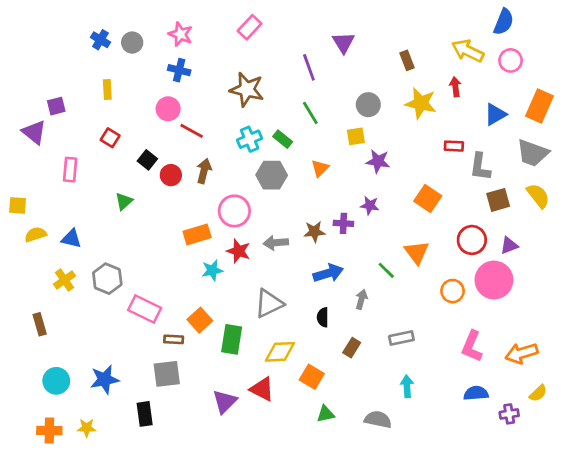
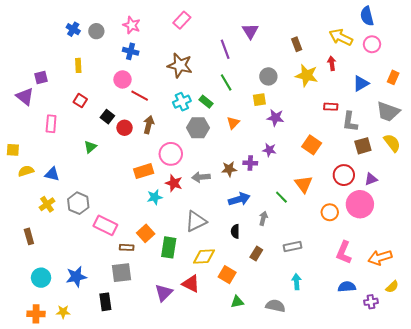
blue semicircle: (504, 22) -> (367, 16), turned 144
orange rectangle: (540, 106) -> (393, 77), size x0.6

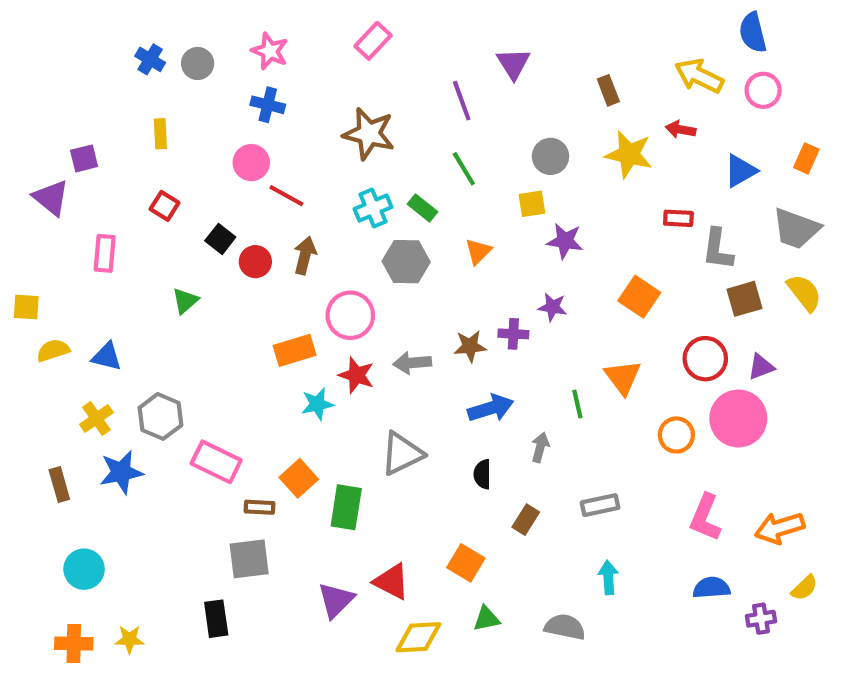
red arrow: (332, 63) -> (681, 130), turned -72
green line: (281, 197) -> (577, 404), turned 32
yellow diamond: (204, 257) -> (418, 637), moved
blue star: (76, 277) -> (121, 472), moved

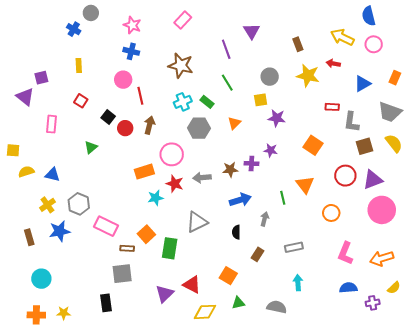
gray circle: (198, 63) -> (91, 13), moved
red line: (286, 196) -> (140, 96), turned 48
purple triangle: (761, 367) -> (373, 180), size x1.5
pink circle: (738, 418) -> (382, 210), moved

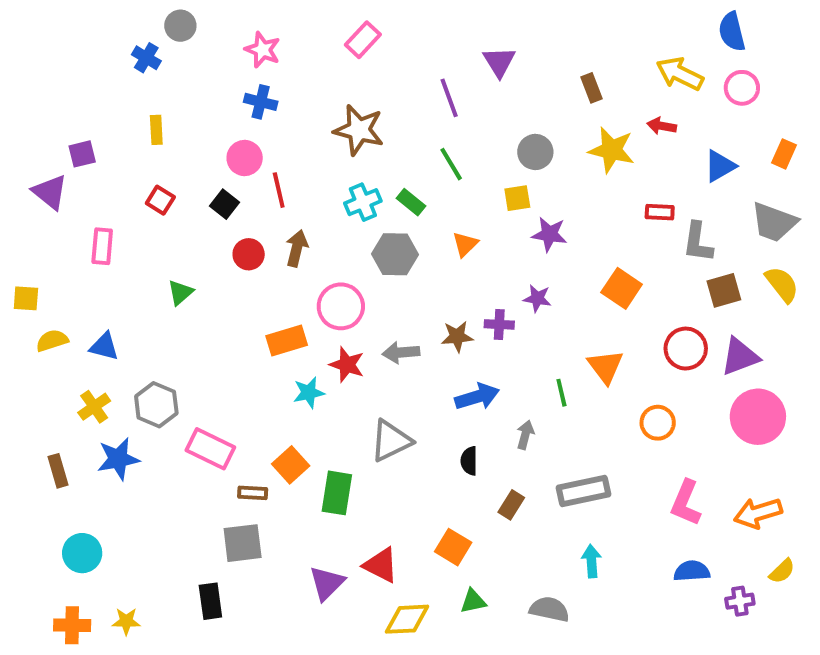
black square: (108, 117) -> (225, 204), moved
gray rectangle: (294, 247) -> (583, 491), size x1.4

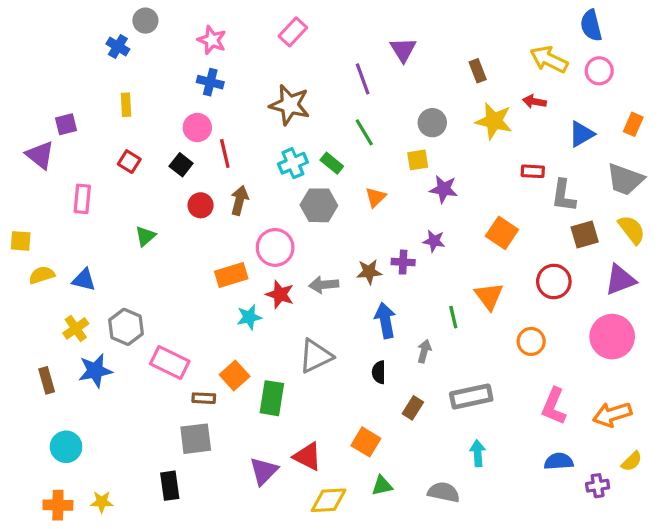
purple triangle: (740, 357) -> (620, 280), moved
blue arrow: (477, 397) -> (385, 320), turned -84

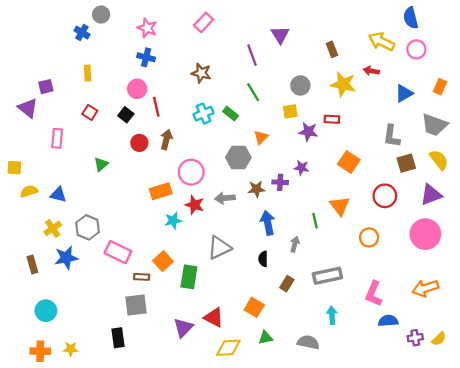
brown star: (290, 105) -> (201, 73), size x0.7
red rectangle: (533, 171) -> (332, 119), moved
gray hexagon: (319, 205) -> (238, 158), moved
pink L-shape: (554, 406) -> (374, 294), moved
yellow semicircle: (632, 461) -> (439, 339), moved

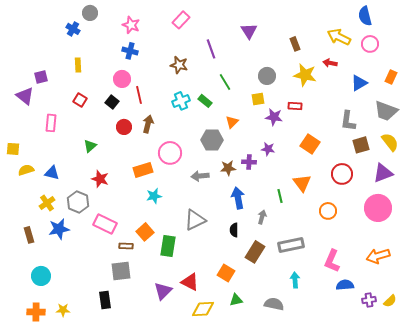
purple line: (252, 55) -> (211, 49), moved
red star: (195, 205) -> (100, 179), moved
brown rectangle: (287, 284) -> (255, 252), size x1.5

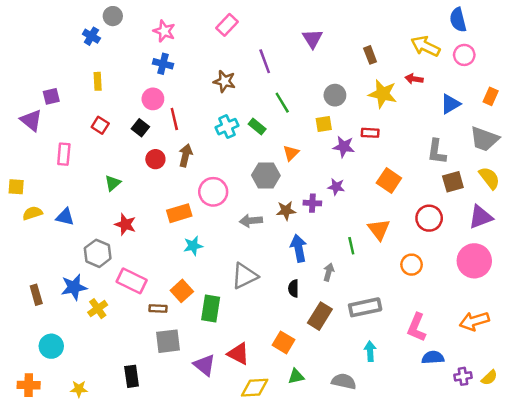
yellow cross: (47, 203) -> (98, 309), moved
gray square: (121, 271) -> (168, 341), moved
purple triangle: (163, 291) -> (204, 365), turned -36
orange cross: (36, 312) -> (29, 385), moved

